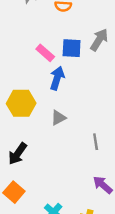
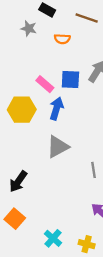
yellow hexagon: (21, 103) -> (22, 110), moved
gray triangle: (58, 118) -> (58, 147), size x1.5

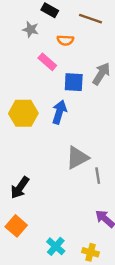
pink rectangle: (45, 84) -> (47, 62), moved
gray triangle: (58, 147) -> (77, 158), moved

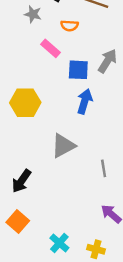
blue arrow: (59, 112) -> (85, 101), moved
gray triangle: (77, 158) -> (63, 146), moved

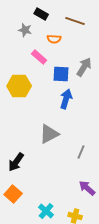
yellow hexagon: (25, 103) -> (19, 86), moved
gray line: (104, 168) -> (81, 152), turned 32

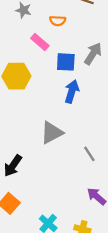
gray line: (81, 152) -> (89, 154), turned -56

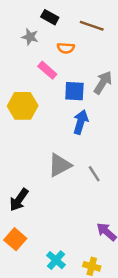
gray line: (89, 154) -> (94, 174), moved

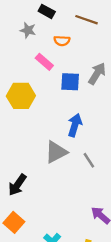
blue arrow: (81, 122) -> (75, 125), moved

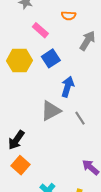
orange semicircle: (62, 41) -> (69, 16), moved
blue square: (70, 82) -> (51, 58), moved, turned -36
orange square: (14, 222) -> (20, 165), moved

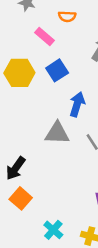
orange semicircle: (69, 16) -> (67, 16), moved
gray triangle: (51, 111) -> (57, 133), turned 30

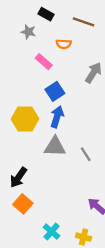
yellow hexagon: (19, 73) -> (25, 119), moved
blue arrow: (77, 104) -> (57, 117), moved

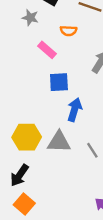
blue square: (55, 91) -> (59, 82), turned 30
blue arrow: (57, 117) -> (74, 110), moved
yellow hexagon: (25, 119) -> (27, 137), moved

